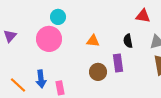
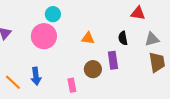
pink rectangle: (60, 88) -> (72, 85), moved

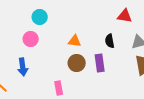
pink circle: (44, 36) -> (31, 39), size x0.6
brown circle: (93, 69) -> (77, 63), moved
blue arrow: (36, 76) -> (23, 67), moved

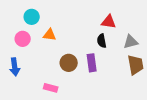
red triangle: (125, 16) -> (109, 22), moved
orange triangle: (75, 41) -> (50, 35), moved
pink rectangle: (59, 88) -> (51, 88), turned -64

